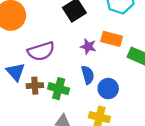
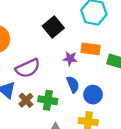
brown cross: (35, 86) -> (26, 100), turned -32

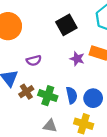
purple semicircle: (28, 68) -> (34, 61), size x0.6
blue semicircle: (73, 84) -> (72, 95), moved

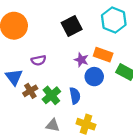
green cross: (48, 96) -> (51, 95), turned 30
blue circle: (93, 98) -> (94, 77), moved

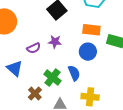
purple star: (81, 60) -> (55, 42), moved
brown cross: (30, 91) -> (35, 94), moved

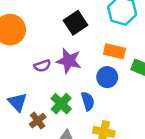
purple star: (55, 42) -> (69, 61), size x1.5
blue triangle: (15, 68) -> (17, 102), moved

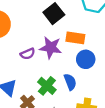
orange rectangle: (114, 51) -> (75, 38), moved

